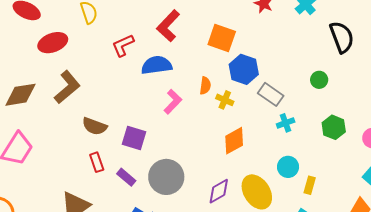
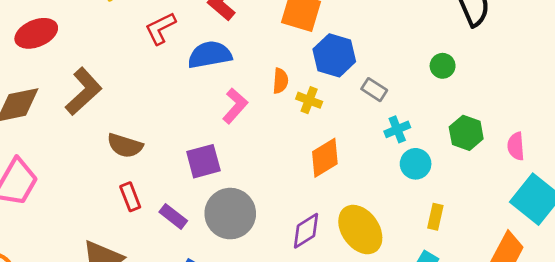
red ellipse: (53, 43) -> (36, 33), moved
gray rectangle: (271, 94) -> (374, 90), size x0.7
purple square: (134, 138) -> (203, 161), moved, turned -30
cyan circle: (288, 167) -> (416, 164), moved

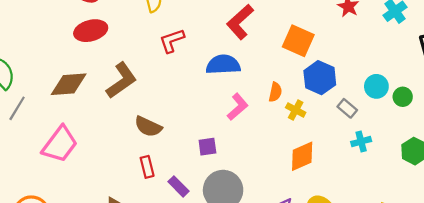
red L-shape: (160, 28) -> (172, 41), moved
purple square: (203, 161) -> (207, 147), size x0.7
cyan circle: (416, 164) -> (376, 86), moved

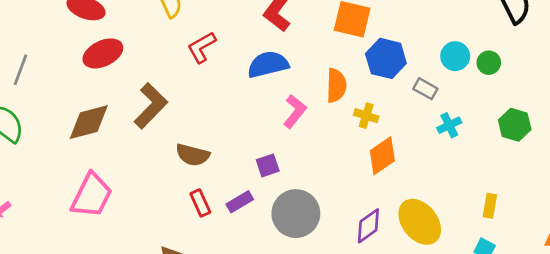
orange semicircle: (275, 92) -> (336, 85), size x1.4
gray line: (17, 108) -> (20, 70), moved
yellow cross: (296, 110) -> (366, 116), moved
purple rectangle: (178, 186) -> (240, 202), moved, turned -65

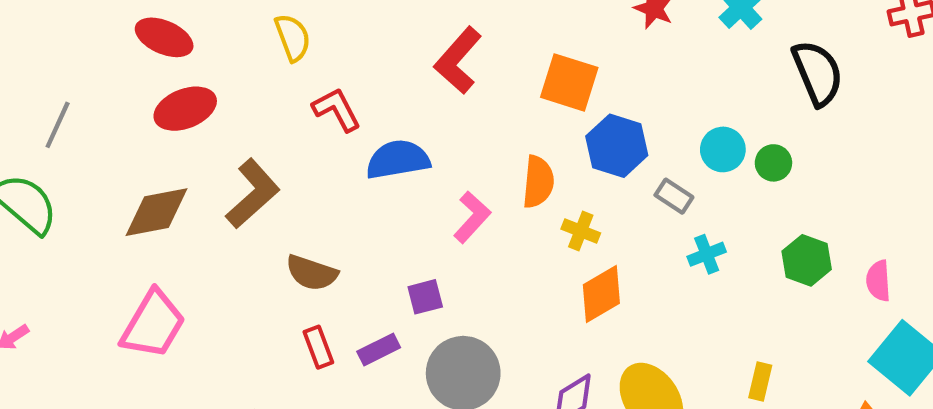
red L-shape: (202, 47) -> (337, 109), turned 88
blue semicircle: (268, 64) -> (398, 160), moved

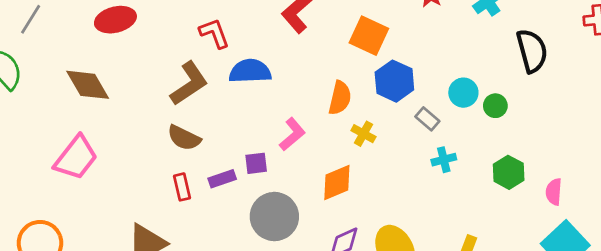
brown L-shape: (253, 194) -> (189, 83), moved
brown diamond: (156, 212) -> (88, 85), turned 63
pink L-shape: (472, 217) -> (292, 134), moved
orange diamond: (601, 294) -> (337, 182), moved
purple rectangle: (379, 350) -> (222, 179), moved

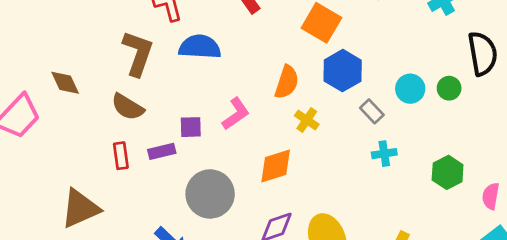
brown L-shape: (189, 83) -> (138, 53), turned -42
brown diamond: (88, 85) -> (65, 83), moved, size x0.7
green circle: (495, 106) -> (449, 88), moved
purple square: (256, 163) -> (191, 127), moved

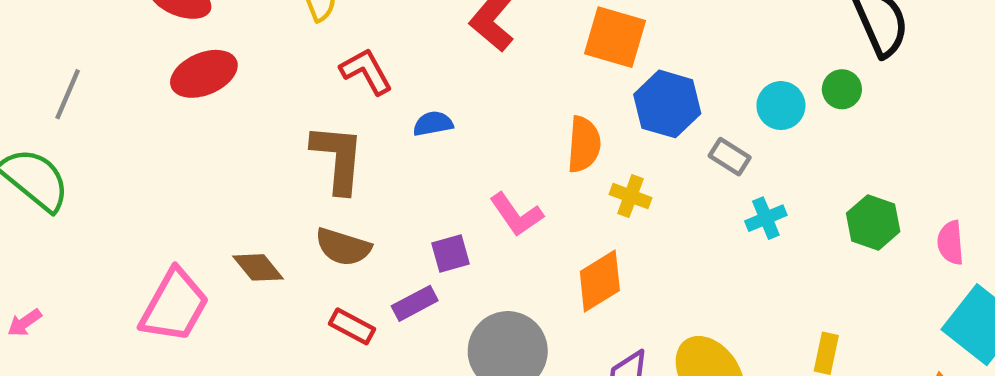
blue semicircle: (200, 47) -> (433, 124), size x0.6
brown diamond: (65, 83) -> (258, 267), moved
pink L-shape: (236, 114) -> (516, 215), turned 104
red rectangle: (121, 156) -> (352, 326), turned -40

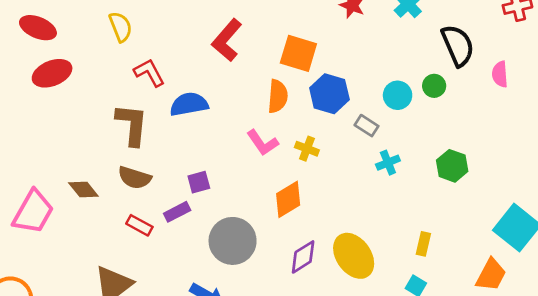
blue semicircle: (433, 124) -> (189, 104), size x1.6
orange semicircle: (584, 144) -> (278, 96), moved
pink L-shape: (516, 215) -> (262, 143), moved
pink semicircle: (951, 243) -> (500, 74), moved

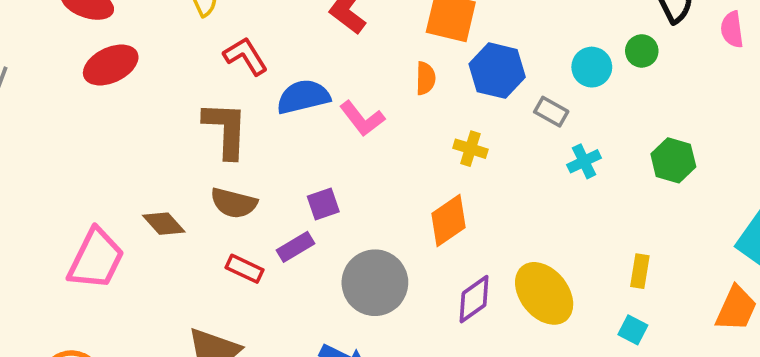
orange semicircle: (278, 96) -> (426, 78), size x0.7
pink L-shape: (262, 143) -> (362, 119), moved

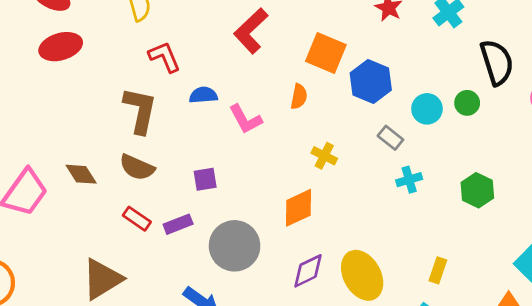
blue hexagon: (497, 71) -> (371, 81), moved
blue semicircle: (303, 97) -> (203, 95), size x0.7
purple rectangle: (296, 247) -> (178, 224), moved

